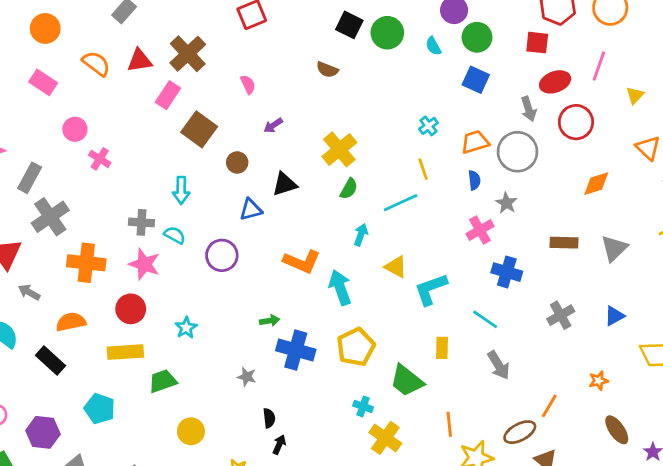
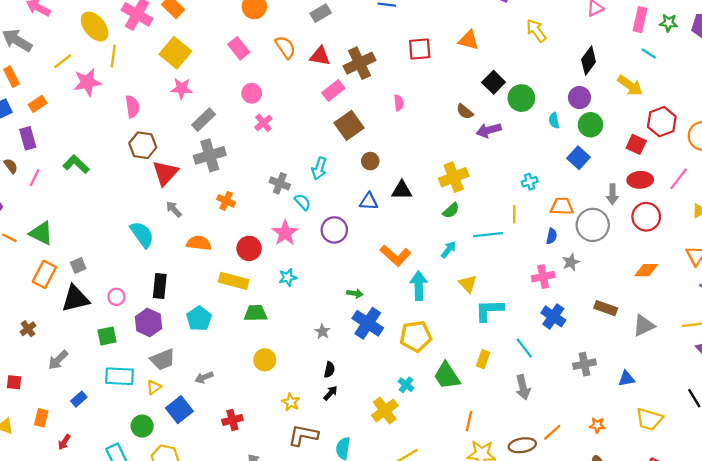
purple arrow: (273, 125) -> (489, 130), moved, size x1.5
orange cross: (86, 263) -> (226, 201), size x0.6
pink star: (144, 264) -> (285, 233), moved
black rectangle: (51, 361) -> (160, 286), moved, turned 35
yellow cross: (385, 438) -> (385, 411), moved

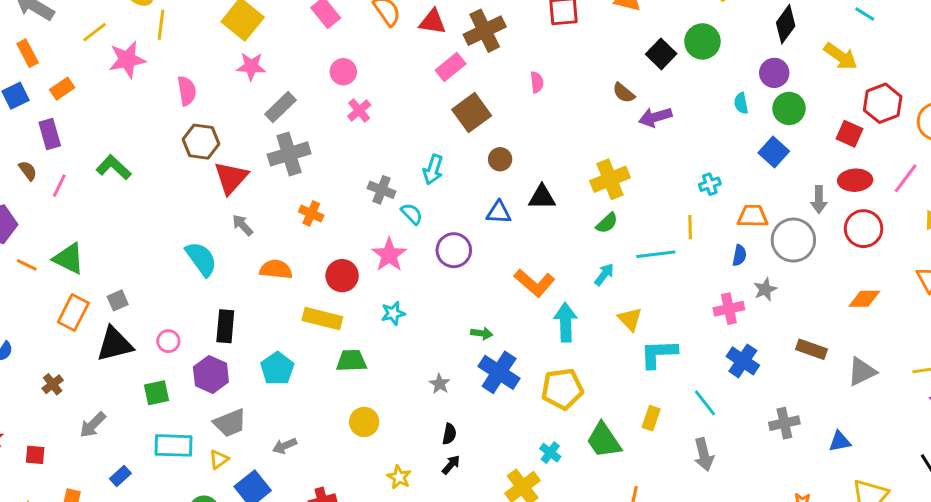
green circle: (521, 98) -> (702, 41), moved

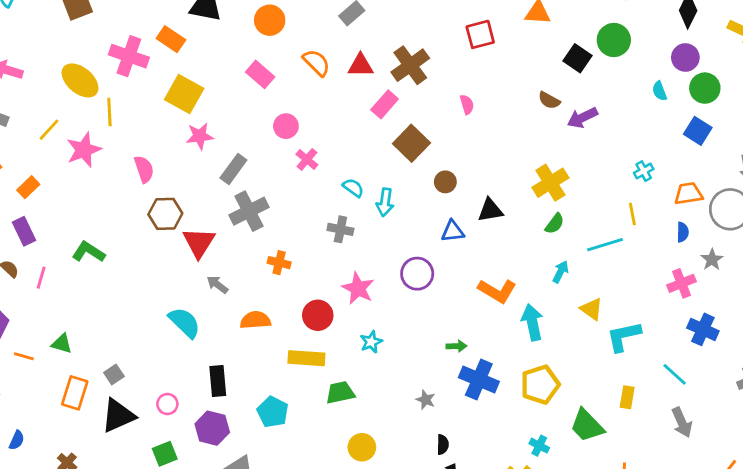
cyan semicircle: (412, 214) -> (353, 188), moved
green triangle: (69, 259) -> (62, 344), size x0.7

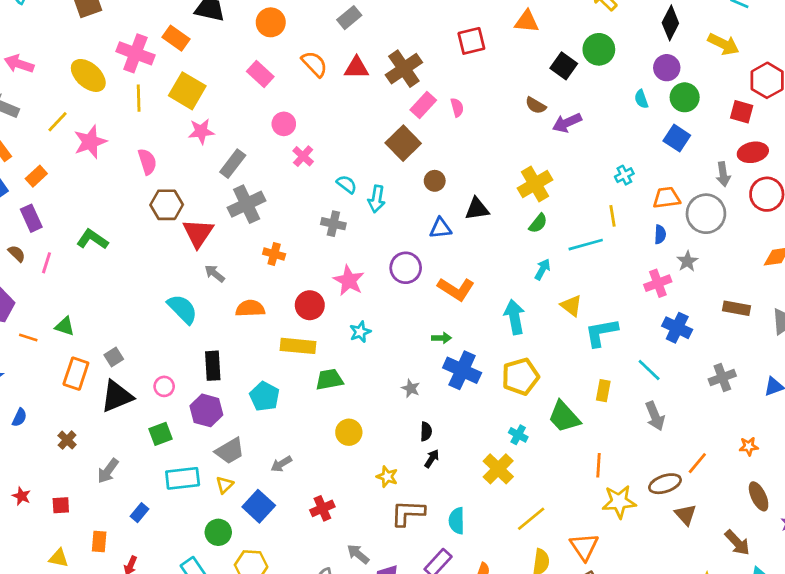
pink rectangle: (385, 104) -> (423, 105), moved
yellow line: (109, 112) -> (139, 98), moved
orange L-shape: (497, 291) -> (456, 289), moved

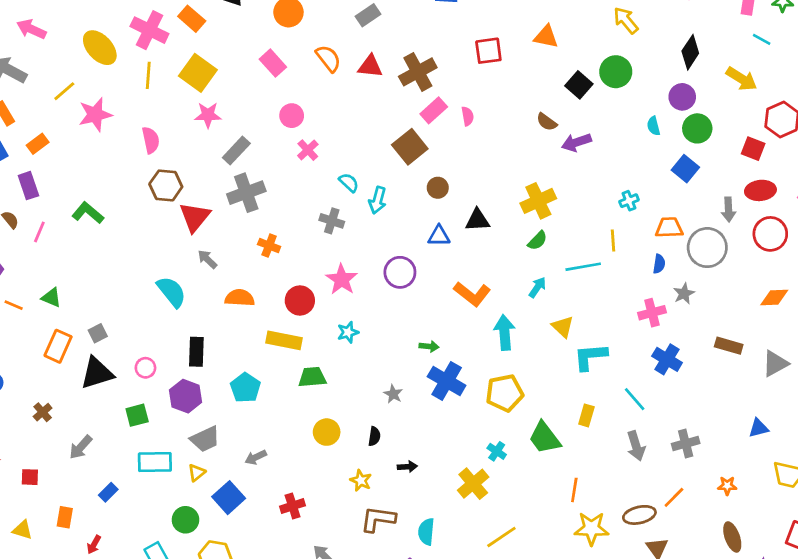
orange L-shape: (456, 289) -> (472, 294), moved
gray cross: (722, 377) -> (686, 443), moved
black semicircle: (426, 432) -> (374, 436), moved
black arrow: (432, 459) -> (407, 467), turned 48

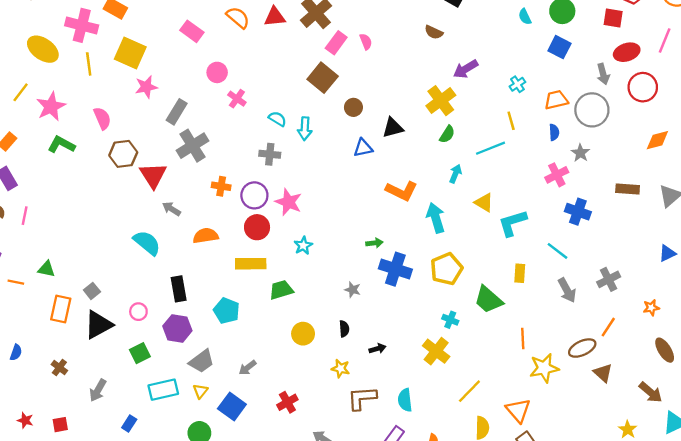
purple arrow: (576, 142) -> (466, 69), moved
green L-shape: (88, 213) -> (61, 145), moved
purple circle: (400, 272) -> (254, 195), moved

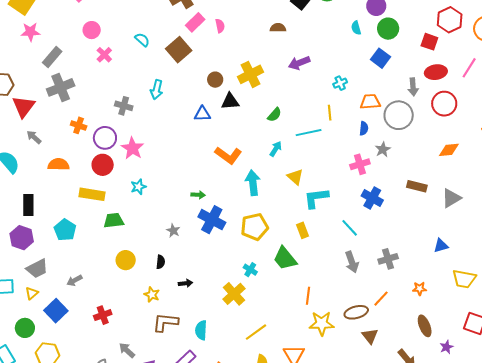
brown semicircle: (434, 32) -> (278, 28), turned 147
yellow cross: (441, 101) -> (250, 74), moved
brown circle: (353, 107) -> (215, 80), moved
cyan semicircle: (277, 119) -> (142, 40), moved
yellow rectangle: (520, 273) -> (302, 230), moved, turned -35

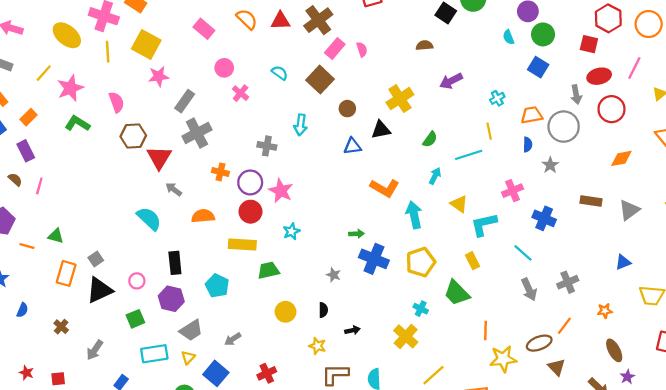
brown circle: (215, 80) -> (347, 109), moved
pink cross: (360, 164) -> (513, 191), moved
purple star: (446, 347) -> (627, 377), moved

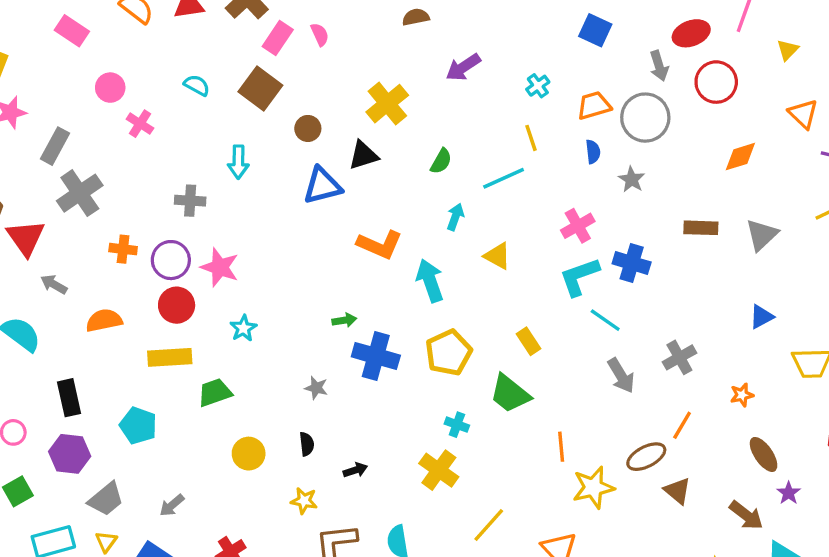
blue triangle: (352, 146) -> (322, 186), size x1.4
cyan L-shape: (484, 224) -> (579, 277), moved

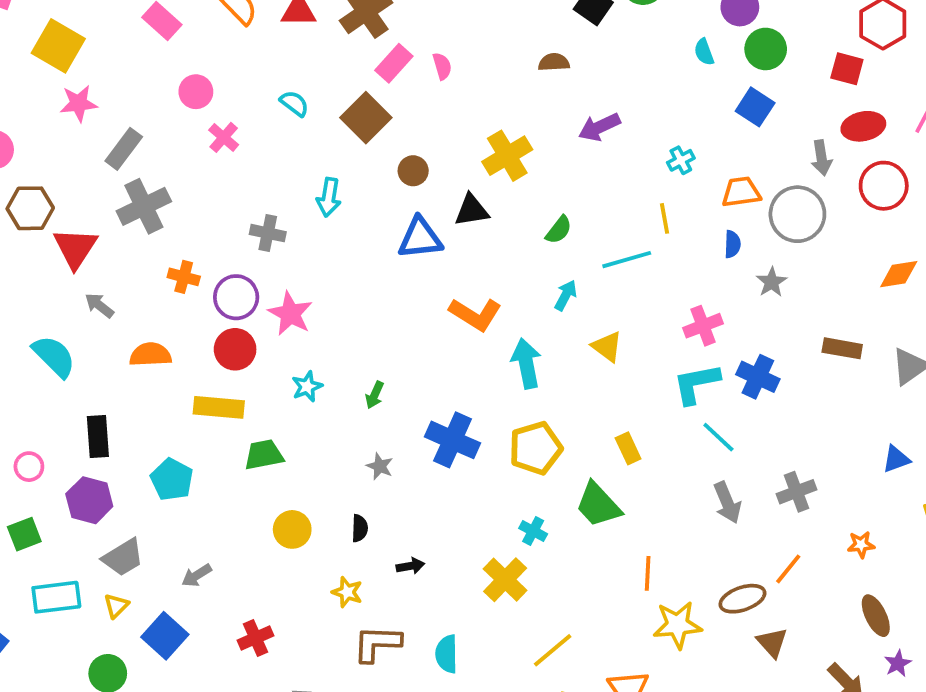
green arrow: (344, 320) -> (375, 395), moved, turned 115

